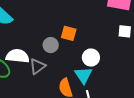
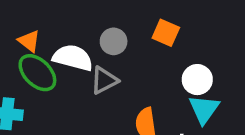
gray circle: (51, 45) -> (114, 41), moved
cyan triangle: (84, 75) -> (204, 109), moved

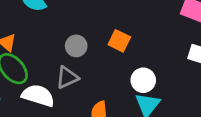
white semicircle: (73, 58) -> (38, 96), moved

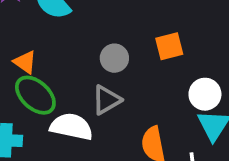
orange square: (119, 41) -> (169, 46), turned -35

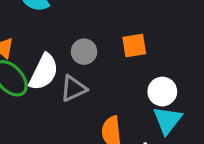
white semicircle: (71, 127) -> (44, 72), moved, turned 99

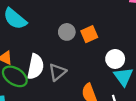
gray circle: (84, 52) -> (67, 32), moved

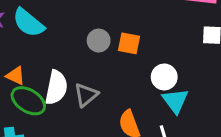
orange square: (89, 34) -> (129, 43), turned 35

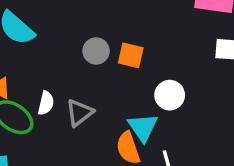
white semicircle: (56, 87) -> (46, 103), size x0.6
cyan triangle: (175, 101) -> (143, 127), moved

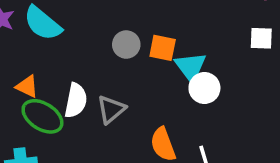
white semicircle: (46, 103) -> (76, 101), size x1.4
cyan triangle: (143, 127) -> (190, 67), moved

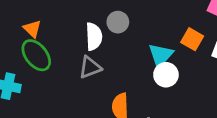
orange square: (163, 48) -> (192, 39), moved
white semicircle: (76, 101) -> (94, 37), moved, turned -32

